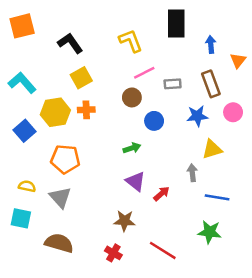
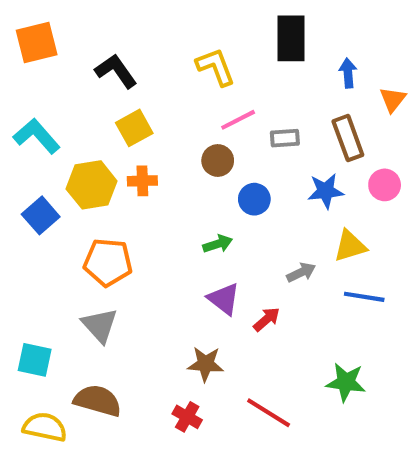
gray arrow: (192, 173) -> (301, 272), moved, turned 70
yellow semicircle: (27, 186) -> (45, 427), moved, size x1.5
blue line: (217, 197) -> (364, 297), moved

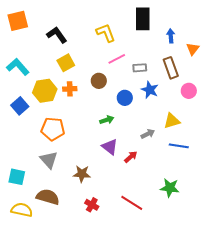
brown circle: (218, 160) -> (99, 81), moved
blue star: (326, 191) -> (150, 90), moved, turned 30
brown star: (205, 364) -> (82, 174), moved

